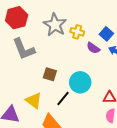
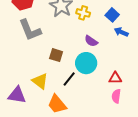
purple semicircle: (93, 48) -> (91, 41), moved

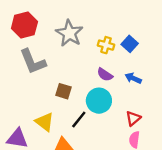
yellow cross: (83, 13) -> (106, 45), moved
blue arrow: (121, 32) -> (133, 78), moved
red triangle: (115, 78) -> (133, 118), turned -40

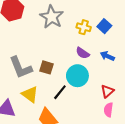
gray L-shape: (33, 62) -> (21, 67), moved

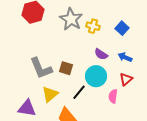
yellow cross: (84, 27) -> (93, 26), moved
red triangle: (107, 91) -> (126, 79), moved
yellow triangle: (30, 94) -> (50, 94), turned 42
pink semicircle: (108, 110) -> (113, 96), moved

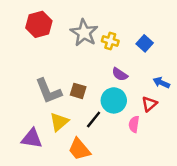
blue arrow: (125, 57) -> (161, 83), moved

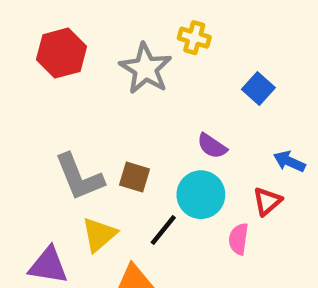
yellow cross: (110, 41) -> (194, 38), moved

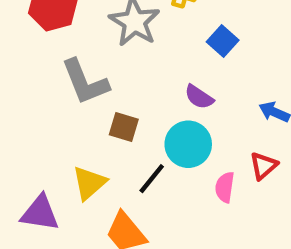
blue square: (258, 88) -> (223, 41), moved
gray L-shape: (79, 177) -> (85, 82), moved
red triangle: (267, 201) -> (263, 166), moved

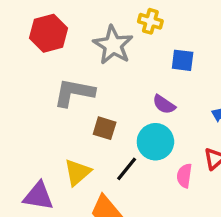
blue square: (223, 41) -> (183, 60), turned -35
gray L-shape: (85, 82) -> (74, 93), turned 123

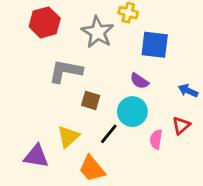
blue square: (183, 60) -> (155, 45), size x1.5

